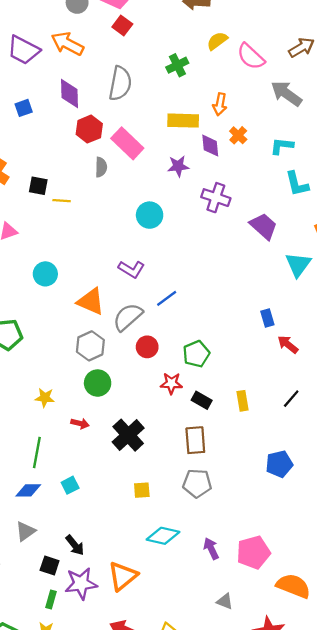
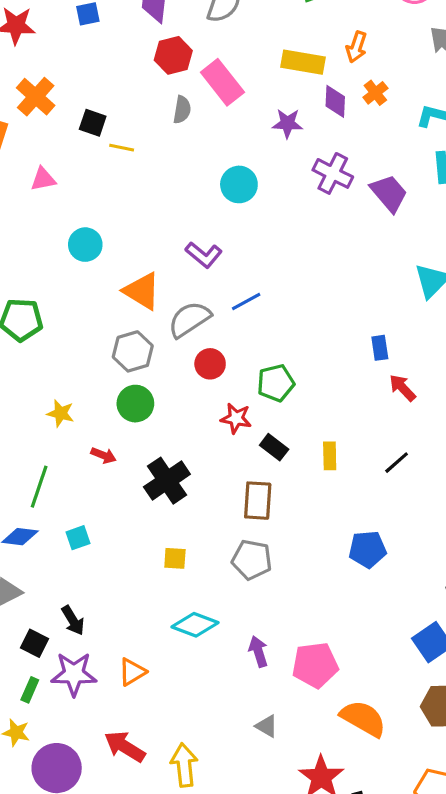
purple trapezoid: (264, 226) -> (389, 193), moved
orange triangle: (123, 576) -> (132, 672), size x0.7

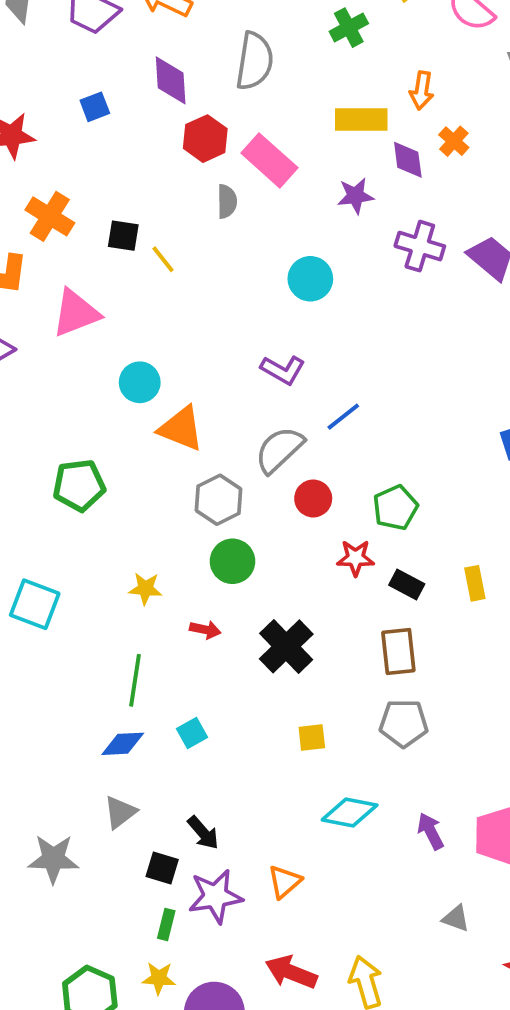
yellow line: (122, 148) -> (163, 259), turned 50
pink triangle: (43, 179) -> (76, 313), size x1.6
orange triangle: (142, 291) -> (181, 429), moved

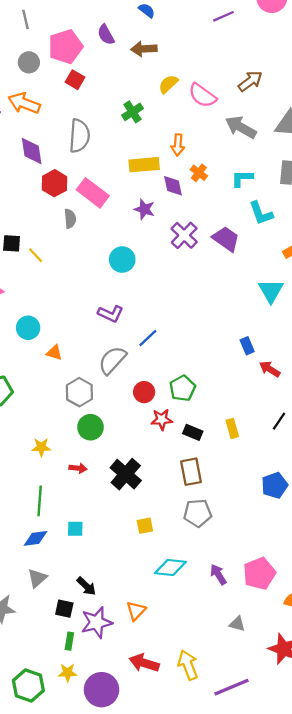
purple star: (355, 196) -> (144, 209), turned 30
purple cross: (420, 246) -> (184, 235), turned 32
orange triangle: (181, 429) -> (54, 353), size x0.6
red circle: (313, 498) -> (144, 392), moved
cyan square: (192, 733) -> (75, 529), turned 35

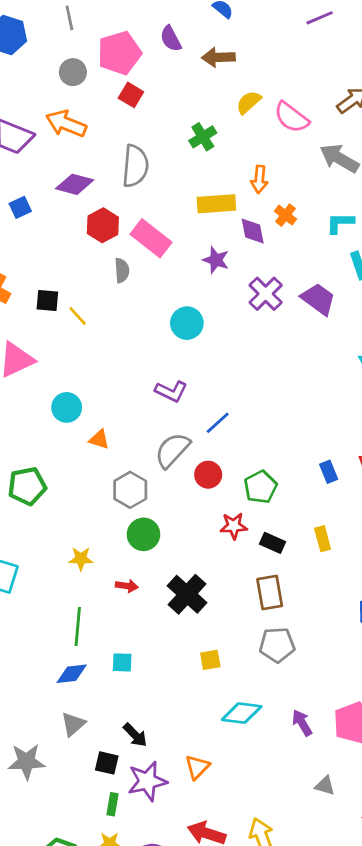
purple diamond: (32, 151) -> (75, 184), turned -68
blue rectangle: (247, 346) -> (329, 472), moved
red circle: (144, 392) -> (208, 475), moved

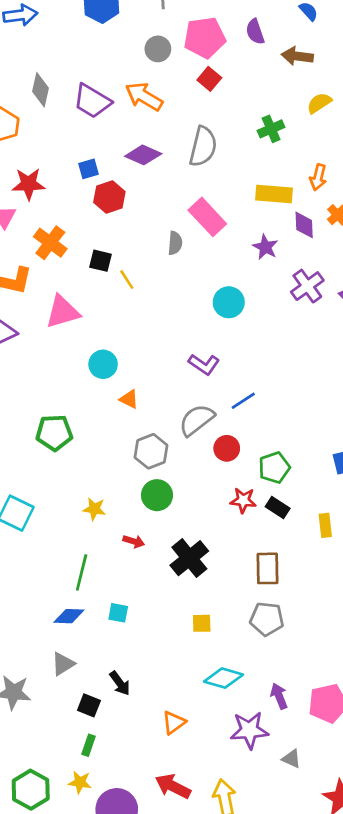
red hexagon: (103, 225) -> (109, 197), moved
black rectangle: (273, 543) -> (278, 507), moved
purple star: (147, 781) -> (249, 730), moved

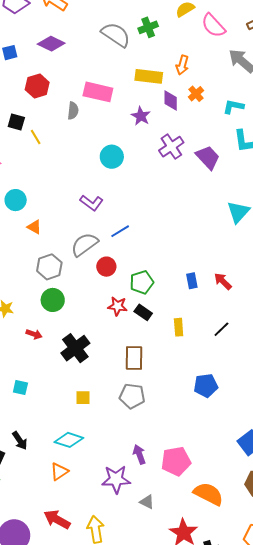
gray semicircle: (203, 147) -> (116, 35), moved, turned -72
red hexagon: (109, 197) -> (37, 86), moved
pink rectangle: (207, 217) -> (98, 92), turned -36
cyan diamond: (223, 678) -> (69, 440), moved

